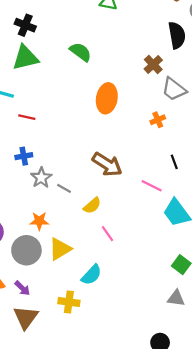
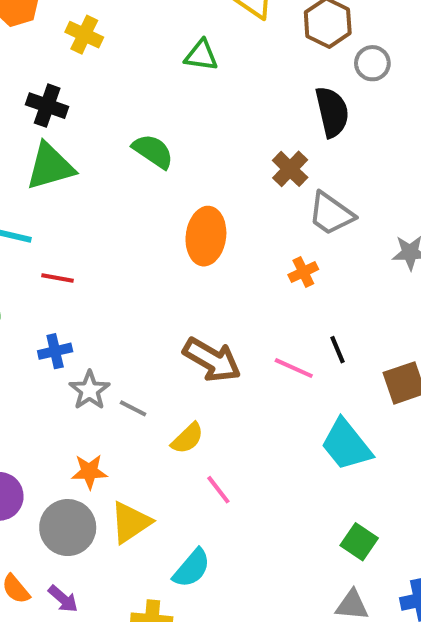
pink line: (152, 186) -> (294, 368), moved

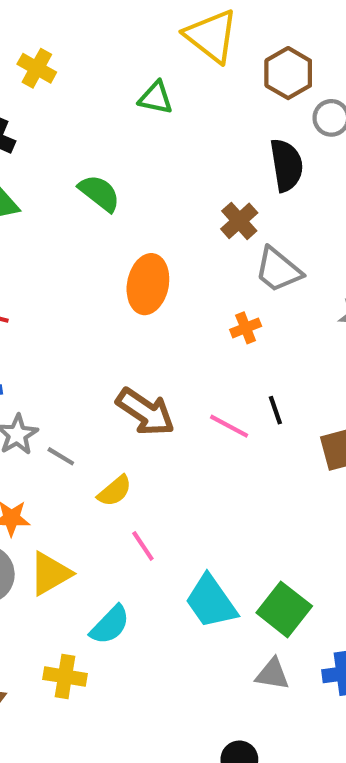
cyan trapezoid: (346, 445) -> (211, 602), moved
green square: (359, 542) -> (284, 609), size x1.4

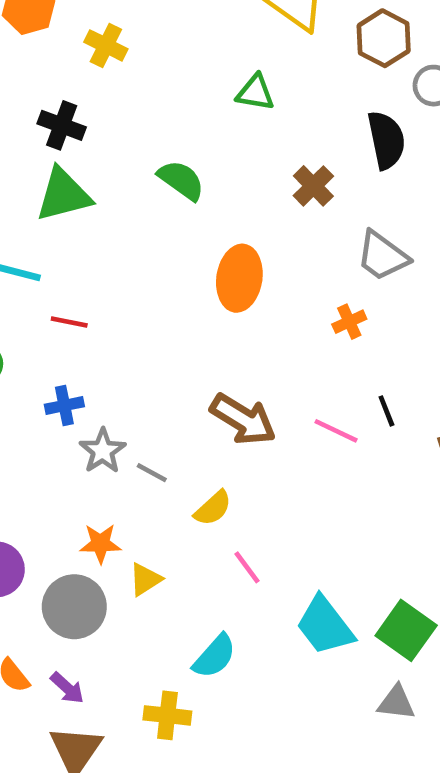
green triangle: (156, 98) -> (255, 93), moved
brown cross: (239, 221) -> (313, 186), moved
yellow triangle: (50, 573) -> (145, 579), moved, size x0.7

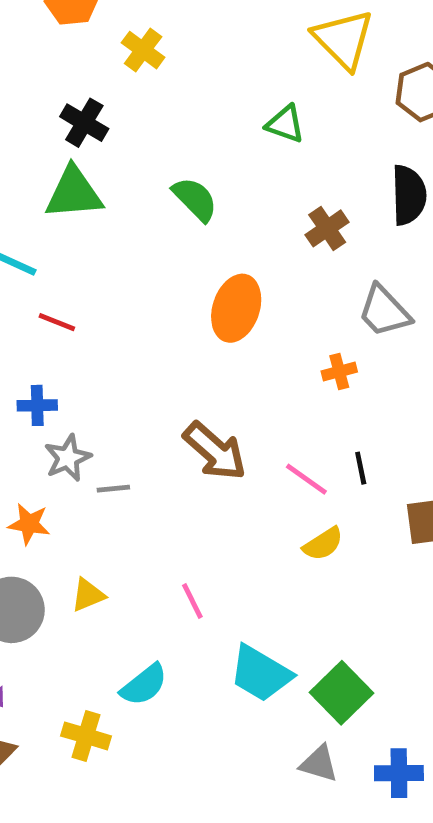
gray line: (152, 473) -> (113, 489), turned -44
yellow semicircle: (213, 508) -> (323, 544), moved
orange star: (100, 544) -> (29, 524), moved
cyan trapezoid: (325, 626) -> (261, 673), turned -32

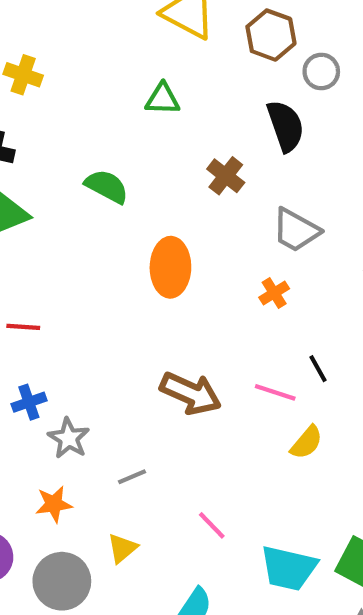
gray line: (113, 489) -> (132, 477), moved

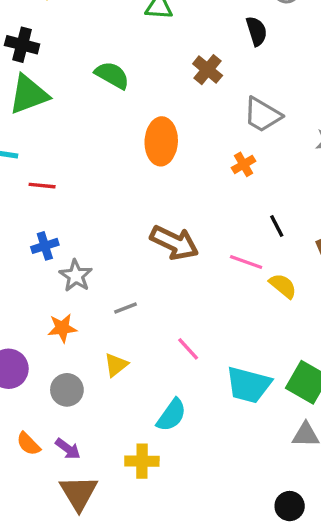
black semicircle: (286, 126) -> (257, 31), size x0.7
pink line: (275, 392) -> (246, 262), moved
yellow semicircle: (307, 442) -> (283, 286), moved, turned -92
gray circle: (62, 581) -> (67, 390), size x0.7

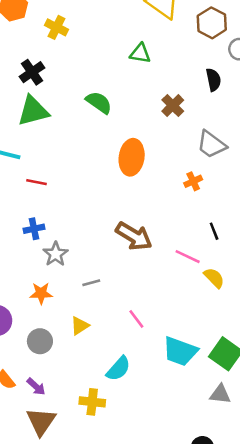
black cross: (22, 45) -> (32, 72), turned 35

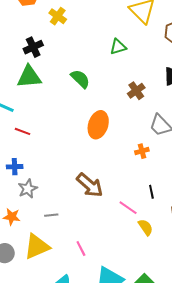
green triangle: (140, 53) -> (118, 47), turned -36
yellow triangle: (80, 326) -> (37, 246), size x1.8

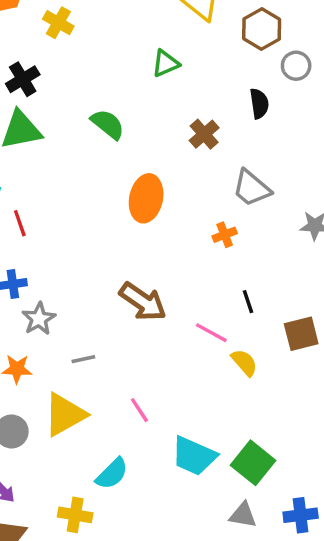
red line: (23, 131) -> (20, 223), turned 56

